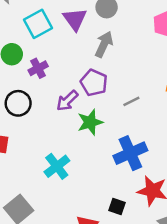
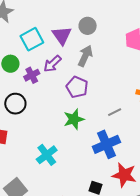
purple arrow: (67, 101) -> (52, 64), moved
gray line: (131, 101) -> (115, 112), moved

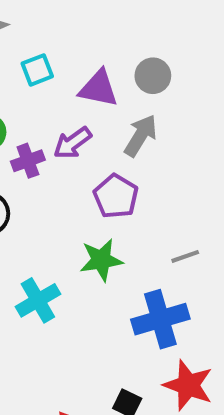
purple triangle: (62, 35) -> (99, 88), turned -50
cyan square: (32, 39) -> (37, 70), moved, size x0.7
cyan cross: (47, 155) -> (38, 300), moved

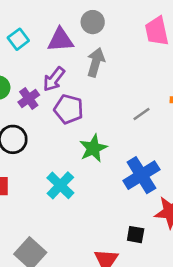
purple pentagon: (116, 196) -> (69, 109), moved
gray line: (185, 256) -> (142, 114), moved

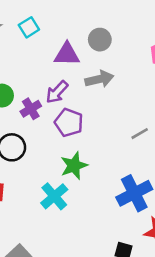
cyan square: (18, 39) -> (29, 27), moved
gray arrow: (96, 62) -> (99, 79), turned 56
green star: (93, 148) -> (74, 166), moved

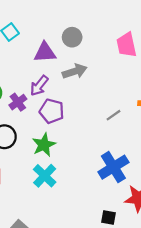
green star: (74, 166) -> (44, 145), moved

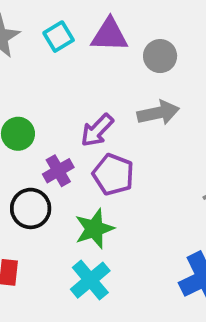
purple triangle: (45, 52) -> (109, 35), moved
purple cross: (18, 102) -> (58, 171), moved

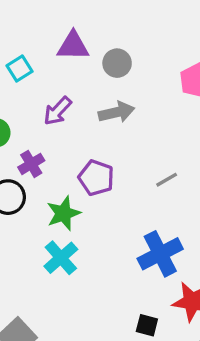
cyan square: (59, 37) -> (19, 69), moved
purple arrow: (97, 130) -> (58, 111), moved
purple pentagon: (113, 175) -> (96, 178), moved

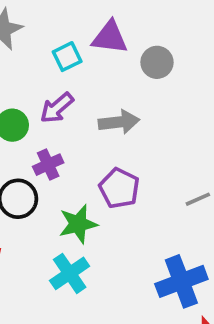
cyan square: (19, 69) -> (67, 57), moved
purple arrow: (58, 111) -> (57, 108), moved
gray arrow: (117, 112) -> (119, 122), moved

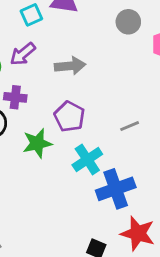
gray circle: (157, 62) -> (128, 22), moved
purple cross: (48, 165) -> (15, 97), turned 30
cyan cross: (70, 273) -> (87, 160), moved

